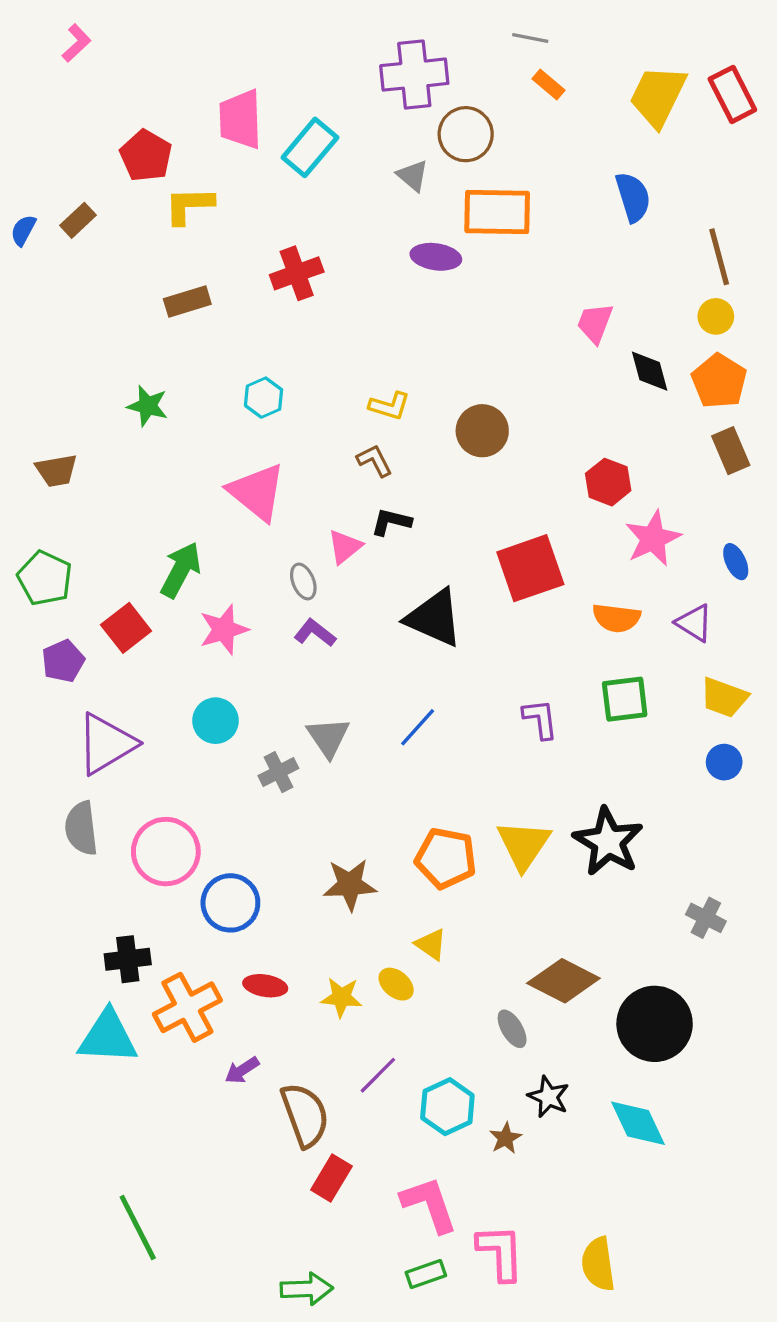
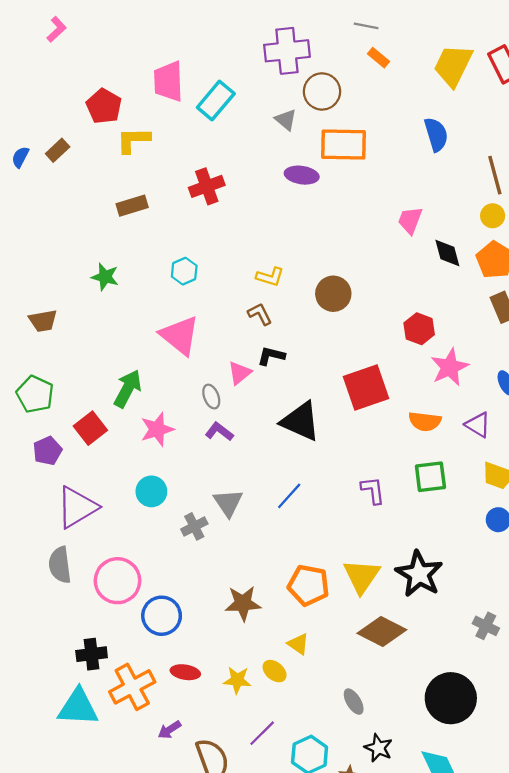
brown diamond: (563, 981) -> (382, 632), moved

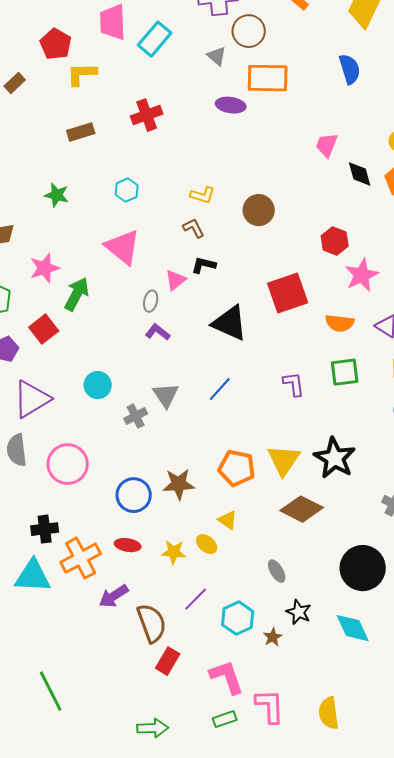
gray ellipse: (211, 397) -> (151, 301), turned 35
pink star: (157, 429) -> (45, 268), moved
blue circle: (162, 616) -> (134, 495), moved
purple arrow: (169, 730) -> (114, 596), size x1.4

